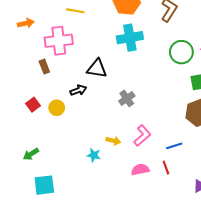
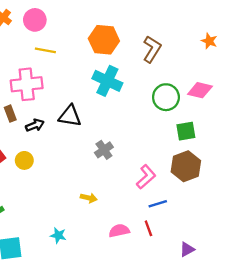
cyan cross: (130, 38) -> (107, 81), turned 35
black arrow: (78, 90) -> (35, 125), moved
pink L-shape: (142, 136) -> (146, 177), moved
cyan star: (94, 155) -> (58, 235), moved

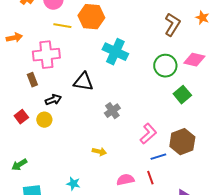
orange hexagon: (104, 40) -> (91, 17), moved
brown L-shape: (152, 49) -> (172, 25), moved
black arrow: (35, 125) -> (53, 100), moved
green square: (186, 131) -> (182, 95), turned -30
brown hexagon: (186, 166) -> (182, 142), moved

